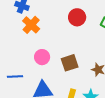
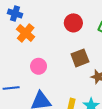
brown square: (70, 63) -> (80, 58), moved

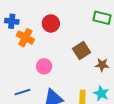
red circle: (73, 23) -> (51, 23), moved

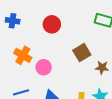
orange cross: (25, 38) -> (23, 55), moved

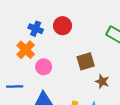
blue cross: (13, 21) -> (36, 29), moved

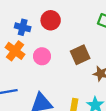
pink circle: (44, 67) -> (42, 56), moved

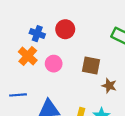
brown square: (80, 55) -> (91, 66), turned 30

